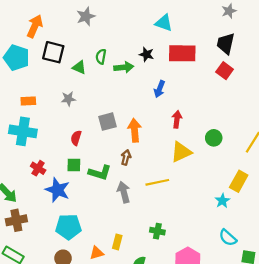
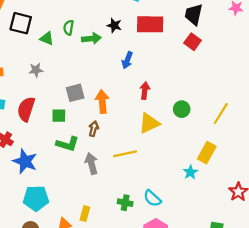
red semicircle: (76, 138) -> (26, 109), moved, size x1.6
green square: (74, 165) -> (59, 116), moved
cyan semicircle: (228, 238) -> (152, 198), moved

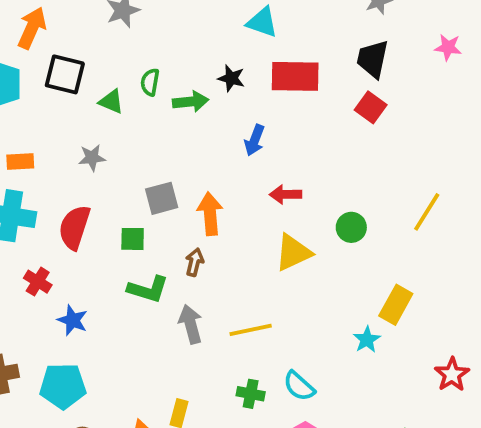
red arrow: (145, 91) -> (285, 194), turned -98
yellow line: (221, 113) -> (427, 212), moved
yellow line: (125, 154) -> (251, 330), moved
blue star: (25, 161) -> (73, 320), size x0.7
cyan pentagon: (36, 198) -> (63, 386), moved

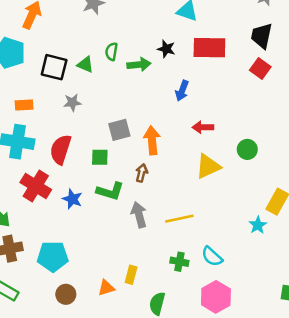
black square: (65, 74) -> (54, 67), moved
red cross: (38, 282) -> (36, 186), size x1.6
blue star: (73, 320) -> (72, 199), moved

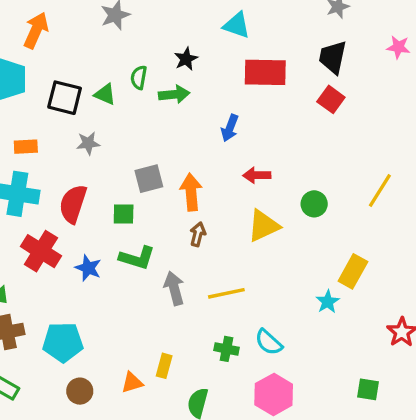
black star: (166, 49) -> (186, 59), moved, turned 30
brown arrow: (142, 173) -> (198, 234), moved

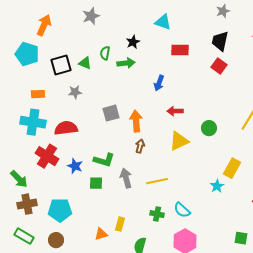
red rectangle: (265, 72) -> (180, 50), size x0.7
black square: (65, 98) -> (61, 65), turned -30
red semicircle: (73, 204) -> (66, 128), turned 65
green square: (124, 214) -> (96, 183), moved
brown circle: (80, 391) -> (56, 240), moved

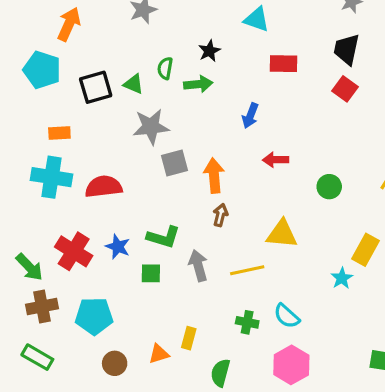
gray star: (75, 92) -> (151, 127), moved, size x1.6
yellow triangle: (179, 141) -> (282, 234), moved, turned 30
red cross: (47, 156) -> (74, 251), moved
brown circle: (56, 240) -> (115, 363), moved

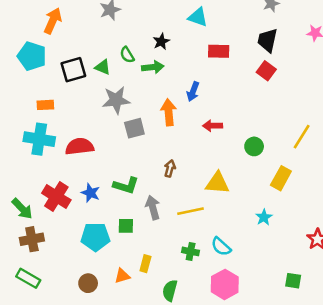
green semicircle: (165, 68) -> (127, 55), turned -42
orange arrow: (214, 176) -> (169, 112), moved
yellow rectangle: (366, 250) -> (281, 178), moved
green square: (151, 273) -> (126, 226), moved
cyan pentagon: (94, 316) -> (95, 237), moved

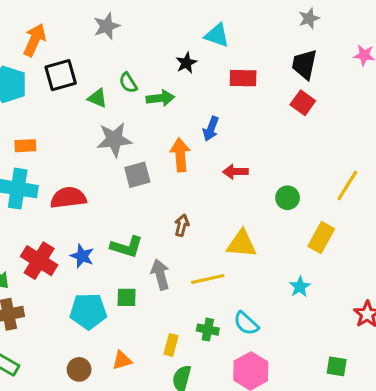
black star: (161, 41) -> (186, 63), moved
black square: (73, 70) -> (61, 75), moved
yellow rectangle: (145, 264) -> (171, 345), moved

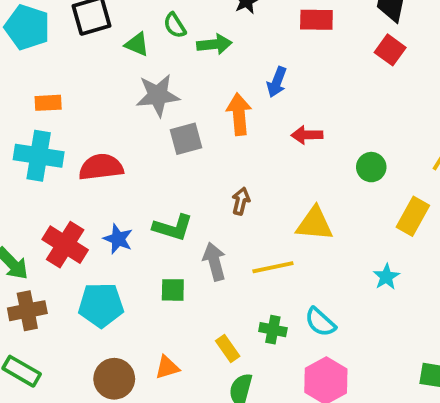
cyan pentagon: (88, 311) -> (101, 305), moved
yellow rectangle: (171, 345) -> (228, 349), turned -50
brown circle: (79, 369) -> (114, 379), size x1.4

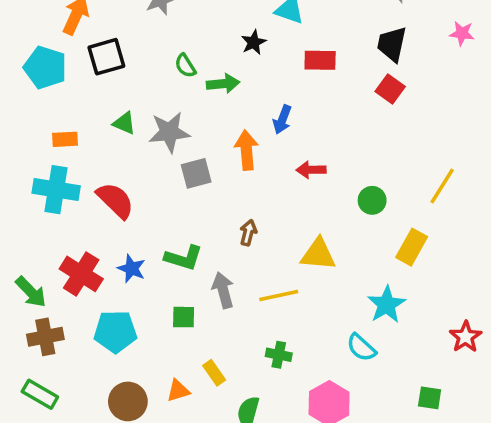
green triangle: (137, 44) -> (124, 123), moved
red semicircle: (101, 167) -> (115, 200), turned 51
cyan star: (386, 277) -> (386, 304), size x1.5
cyan semicircle: (320, 322) -> (361, 348), moved
yellow rectangle: (228, 349) -> (214, 373), moved

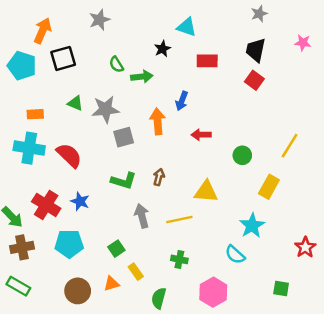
green L-shape: (184, 258) -> (124, 181), moved
green square: (184, 317) -> (116, 249), moved, turned -35

